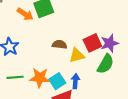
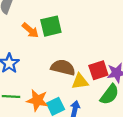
brown semicircle: (60, 45) -> (63, 67), size x1.5

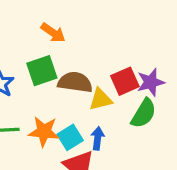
green square: (51, 26) -> (42, 71), moved
orange arrow: (30, 30) -> (53, 33), moved

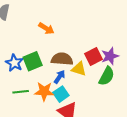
green square: (42, 71) -> (33, 61), moved
yellow triangle: (101, 99) -> (79, 69), turned 35
blue arrow: (98, 138) -> (59, 77), moved, turned 32

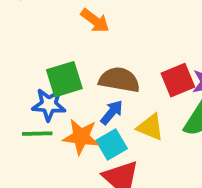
blue star: (14, 63) -> (49, 105), moved, turned -30
yellow triangle: (79, 69) -> (150, 127), moved

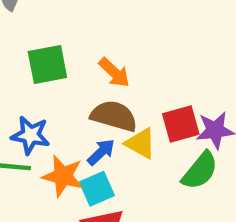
orange arrow: (95, 21) -> (114, 73), moved
green square: (64, 79) -> (47, 64), moved
yellow triangle: (150, 127) -> (141, 143), moved

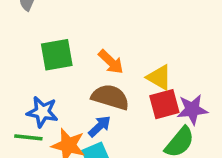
yellow triangle: (141, 143) -> (159, 77), moved

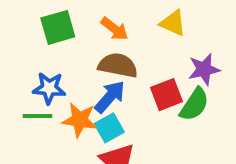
yellow triangle: (159, 77) -> (173, 23), moved
red square: (164, 104) -> (167, 95), moved
blue arrow: (100, 126) -> (110, 97), size x1.4

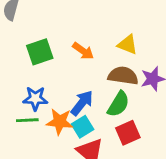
brown semicircle: (118, 65) -> (123, 76), moved
red square: (167, 95) -> (128, 133), moved
green semicircle: (194, 104) -> (118, 104), moved

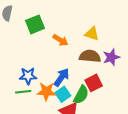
green square: (40, 52) -> (35, 24), moved
green semicircle: (118, 104) -> (81, 95), moved
red square: (128, 133) -> (94, 83), moved

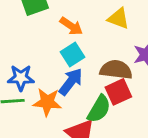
brown semicircle: (90, 56) -> (116, 70), moved
cyan square: (63, 94) -> (73, 55), moved

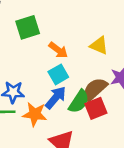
brown semicircle: (116, 70) -> (95, 89), turned -52
green semicircle: (99, 109) -> (79, 102), moved

